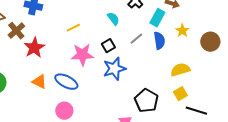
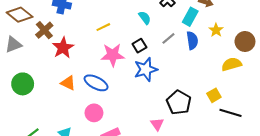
yellow semicircle: (180, 70) -> (232, 64), moved

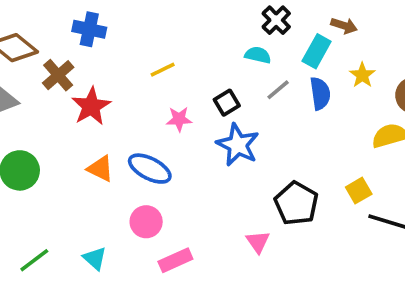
cyan semicircle: (145, 18) -> (258, 55), moved, turned -40
pink star: (113, 55) -> (179, 119), size x0.6
blue star: (146, 69) -> (238, 145), turned -30

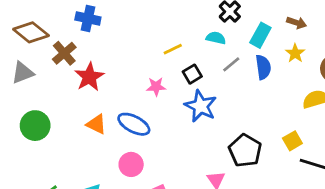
brown arrow: (344, 26) -> (297, 23), moved
yellow line: (163, 70) -> (173, 49), moved

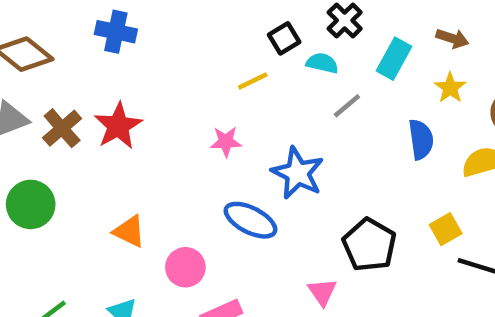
brown cross: (64, 53) -> (62, 128), moved
blue semicircle: (263, 67) -> (421, 139), moved
black square: (192, 74) -> (284, 38), moved
orange triangle: (96, 124) -> (129, 231), moved
blue ellipse: (134, 124) -> (250, 220), moved

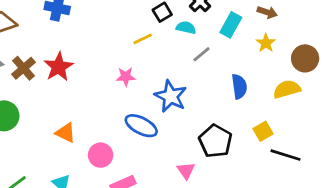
blue semicircle: (421, 139) -> (239, 86), moved

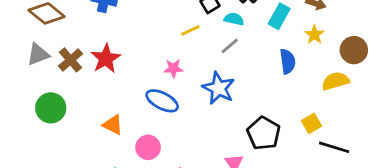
gray line: (201, 54) -> (230, 46), moved
blue semicircle: (239, 86) -> (288, 61), moved
blue ellipse: (141, 126) -> (162, 101), moved

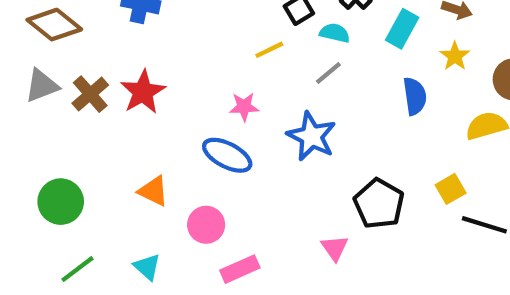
green circle: (51, 108) -> (61, 202), moved

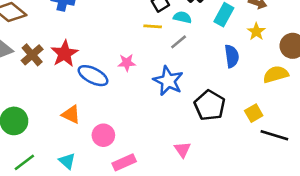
yellow line: (269, 50) -> (153, 26), moved, turned 30
blue ellipse: (227, 155) -> (93, 76), moved
black pentagon: (379, 204) -> (210, 105), moved

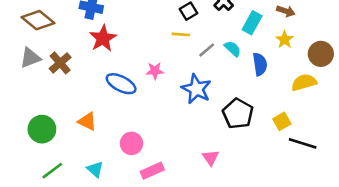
cyan semicircle: (182, 17) -> (233, 49), moved, turned 30
red star: (65, 54) -> (103, 38), moved
orange triangle: (71, 114) -> (87, 121), moved

